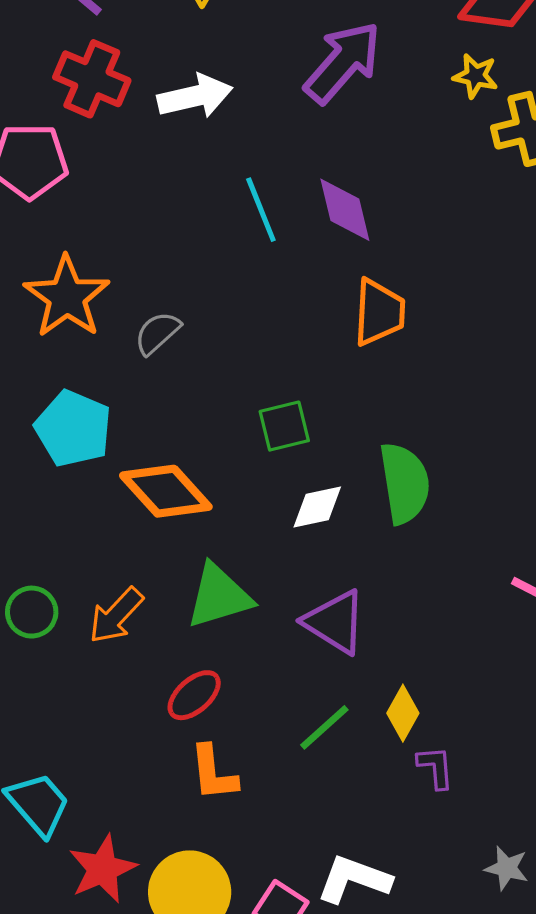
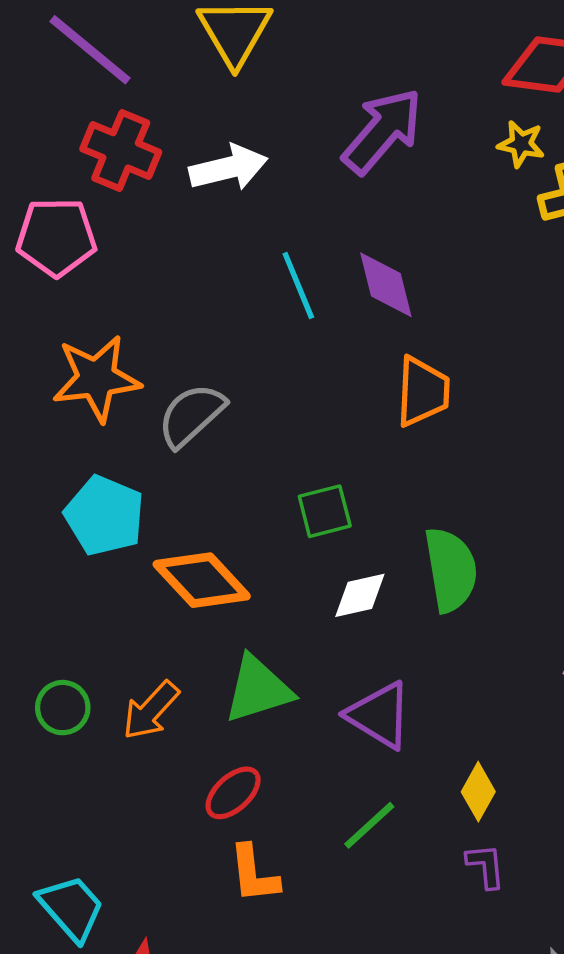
orange star: (67, 297) -> (96, 378), turned 30
gray semicircle: (157, 333) -> (191, 415), size x1.4
yellow diamond: (403, 713) -> (478, 792), moved

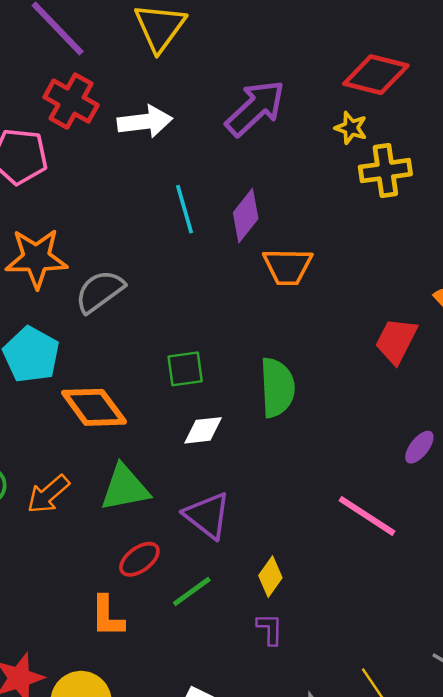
purple diamond: (386, 285) -> (246, 216), turned 46
orange trapezoid: (423, 392) -> (288, 267), moved, turned 82
green semicircle: (451, 570) -> (277, 388), moved
red ellipse: (233, 793) -> (139, 559), moved

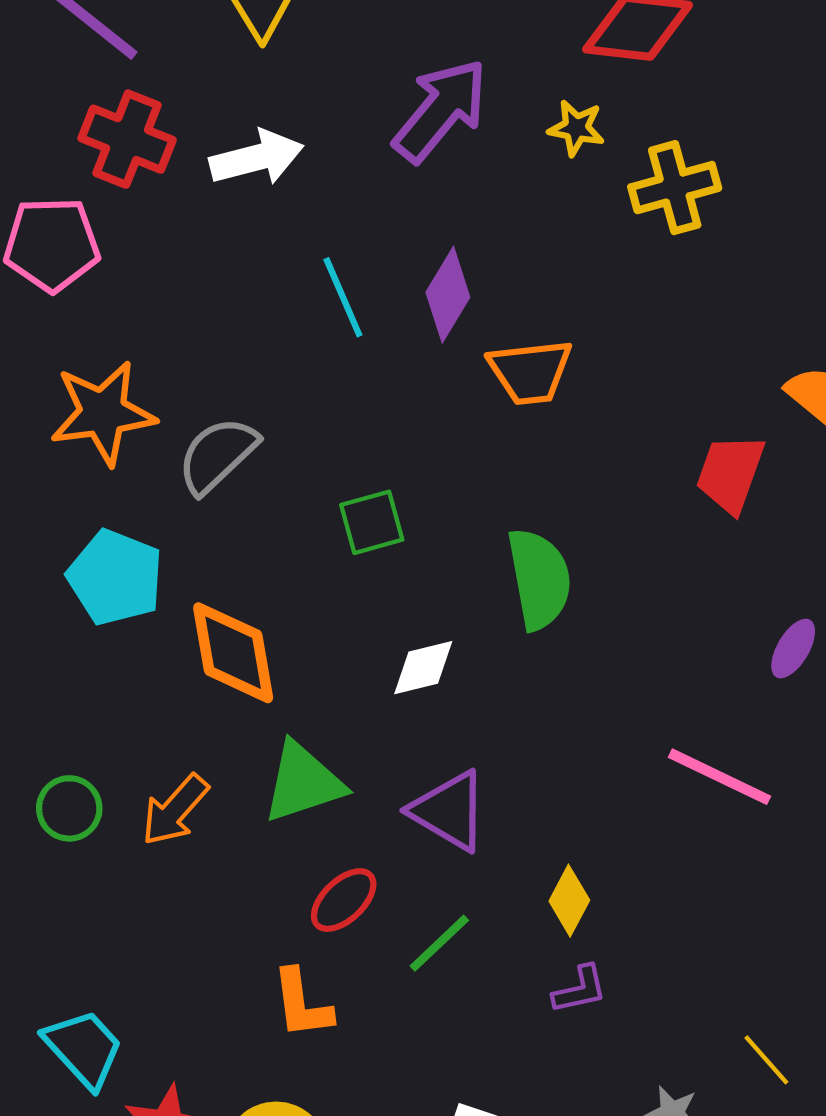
yellow star: (351, 128) -> (576, 128), moved
green square: (185, 369) -> (372, 522), moved
orange diamond: (94, 407) -> (233, 653), turned 34
purple L-shape: (270, 629) -> (580, 989), turned 84

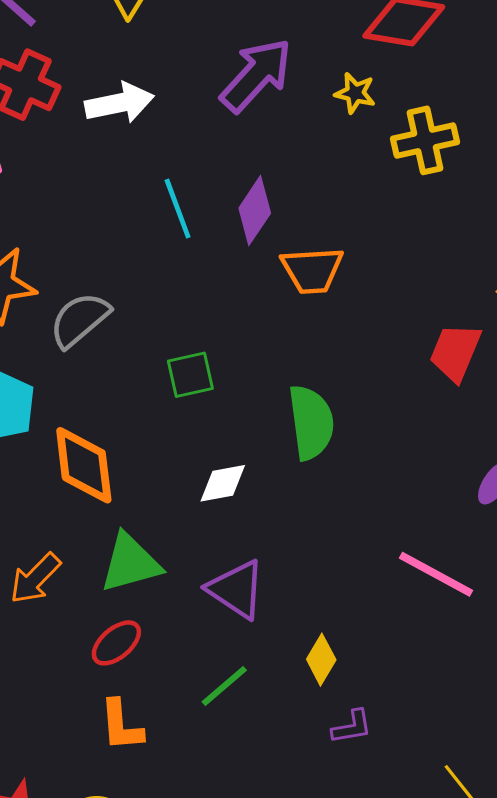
red ellipse: (344, 900) -> (116, 643), moved
purple L-shape: (580, 989) -> (352, 727), moved

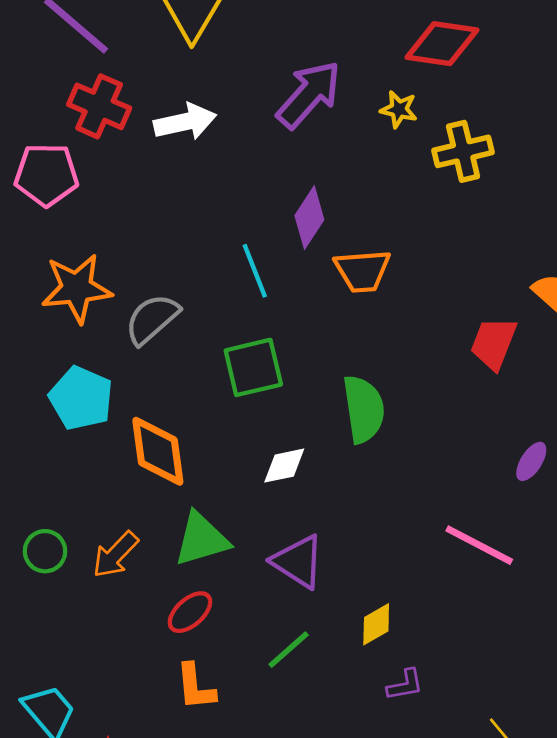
cyan line: (178, 209) -> (255, 271), moved
green square: (190, 375) -> (253, 367), size x1.4
yellow diamond: (321, 660) -> (376, 624), turned 30

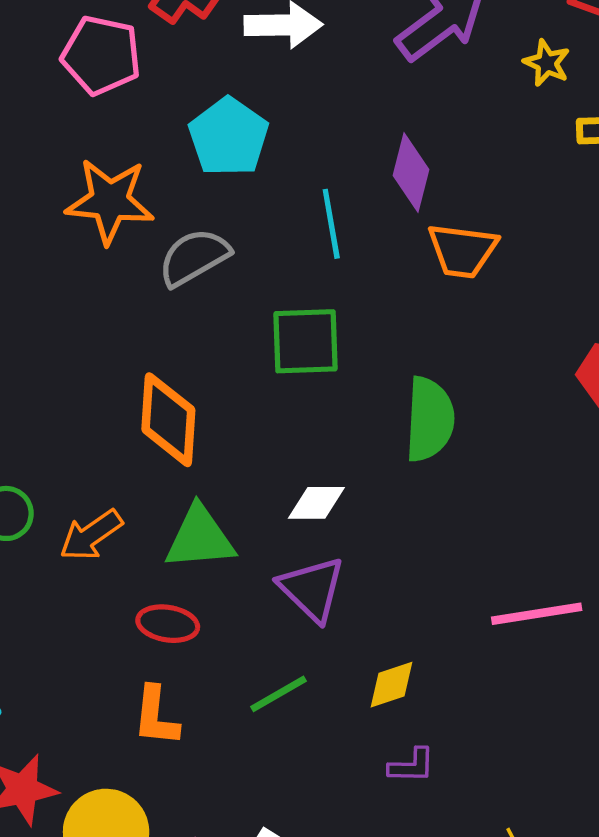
purple diamond: (309, 218) -> (411, 172), turned -30
cyan pentagon: (81, 398) -> (228, 137), moved
white diamond: (284, 466) -> (316, 503), moved
pink line: (479, 545) -> (537, 614), turned -48
red ellipse: (190, 612) -> (168, 624), turned 39

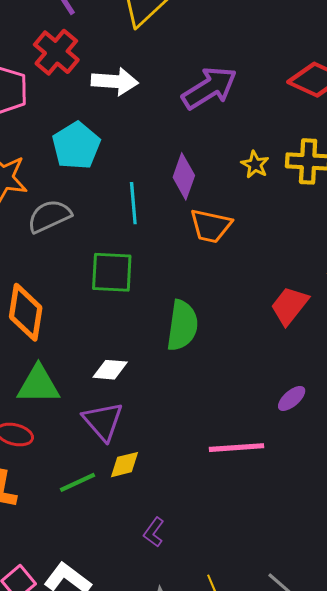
yellow star: (547, 63) -> (255, 165), moved
yellow diamond: (392, 685) -> (125, 465), moved
purple L-shape: (412, 766) -> (154, 532), turned 120

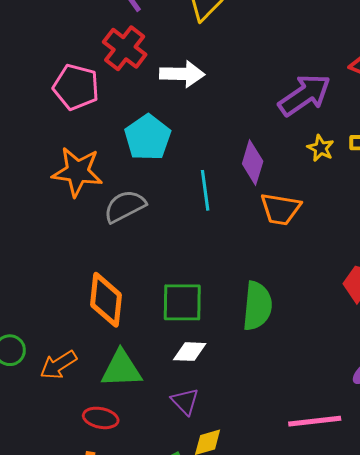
purple arrow: (209, 88) -> (305, 95), moved
green square: (112, 272) -> (182, 302), moved
purple triangle: (103, 421) -> (185, 401), size x0.7

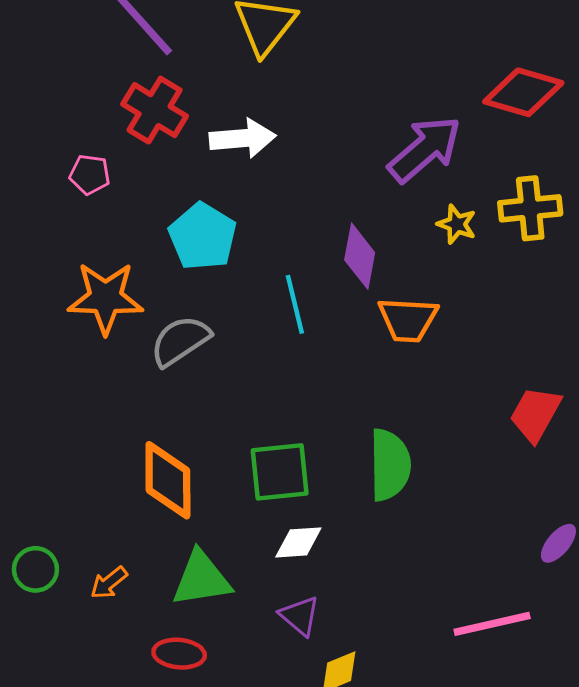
pink pentagon: (76, 87) -> (90, 174), size x0.6
orange arrow: (58, 365) -> (109, 583), size x0.7

